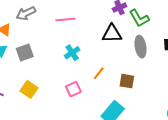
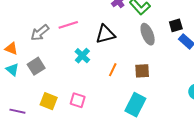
gray arrow: (26, 13) -> (40, 33), moved
black triangle: (112, 34) -> (105, 34), moved
pink square: (73, 89) -> (78, 100), moved, turned -35

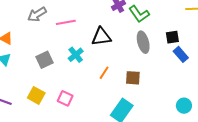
gray arrow: (40, 33) -> (37, 14), moved
gray square: (36, 66) -> (44, 60), moved

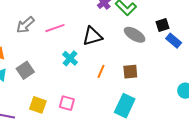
gray ellipse: (143, 42) -> (135, 35), turned -35
gray square: (44, 60) -> (25, 70), moved

